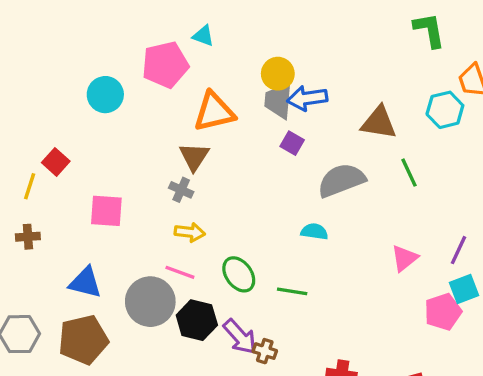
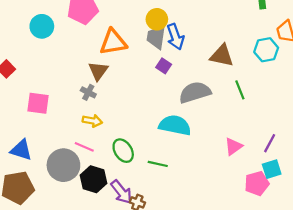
blue arrow: (307, 98) -> (175, 37), turned -105
cyan semicircle: (314, 232) -> (175, 125), size x1.8

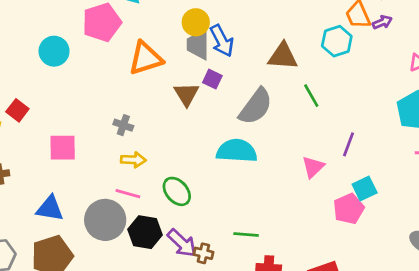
brown triangle: (98, 71) -> (186, 94), moved
gray semicircle: (195, 92) -> (256, 106), turned 152
purple line: (270, 143) -> (349, 144), moved
green line: (158, 164) -> (246, 235), moved

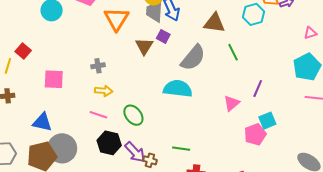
orange triangle: (146, 58) -> (116, 19), turned -44
gray cross: (123, 125) -> (98, 66), turned -32
gray circle: (105, 220) -> (62, 148), moved

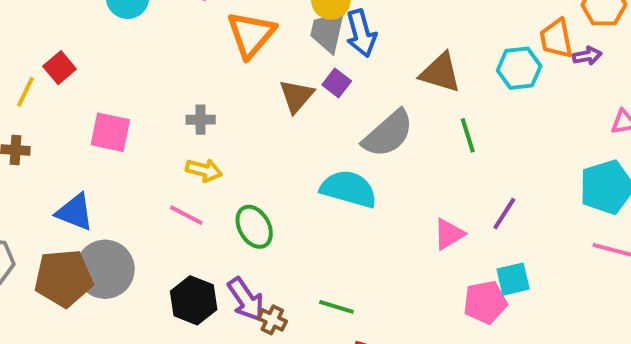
black hexagon: (109, 143) -> (194, 300), moved

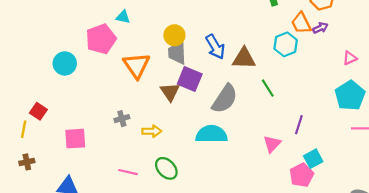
blue arrow: (361, 33) -> (215, 47), moved
purple square: (337, 83) -> (190, 79), size x1.6
yellow arrow: (204, 170) -> (152, 131), moved

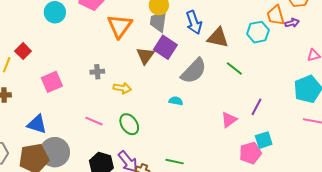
green line: (268, 88) -> (234, 69), turned -30
cyan semicircle: (212, 134) -> (176, 101), size x0.5
pink square: (75, 139) -> (52, 82), turned -30

